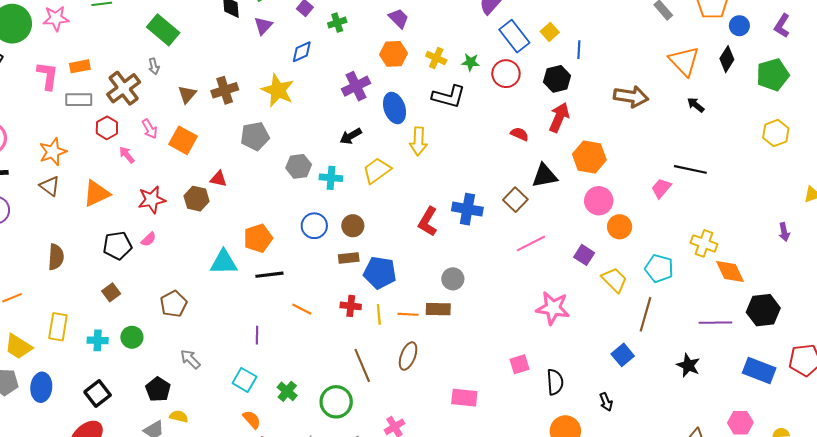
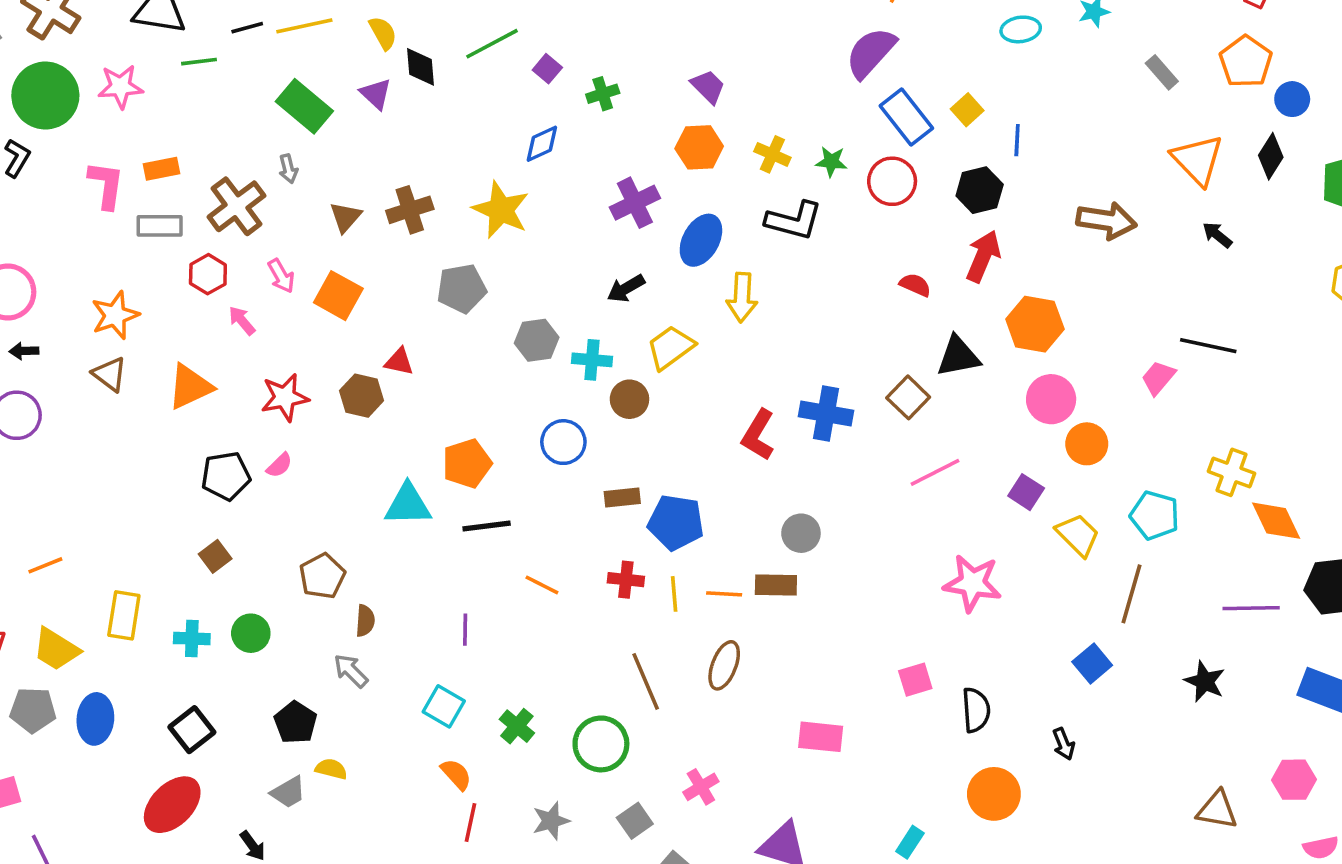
purple triangle: (263, 26) -> (376, 94), moved, turned -30
blue ellipse: (394, 108) -> (701, 240), turned 48
brown circle: (353, 226) -> (629, 399), moved
brown semicircle: (56, 257) -> (365, 621), moved, size x0.7

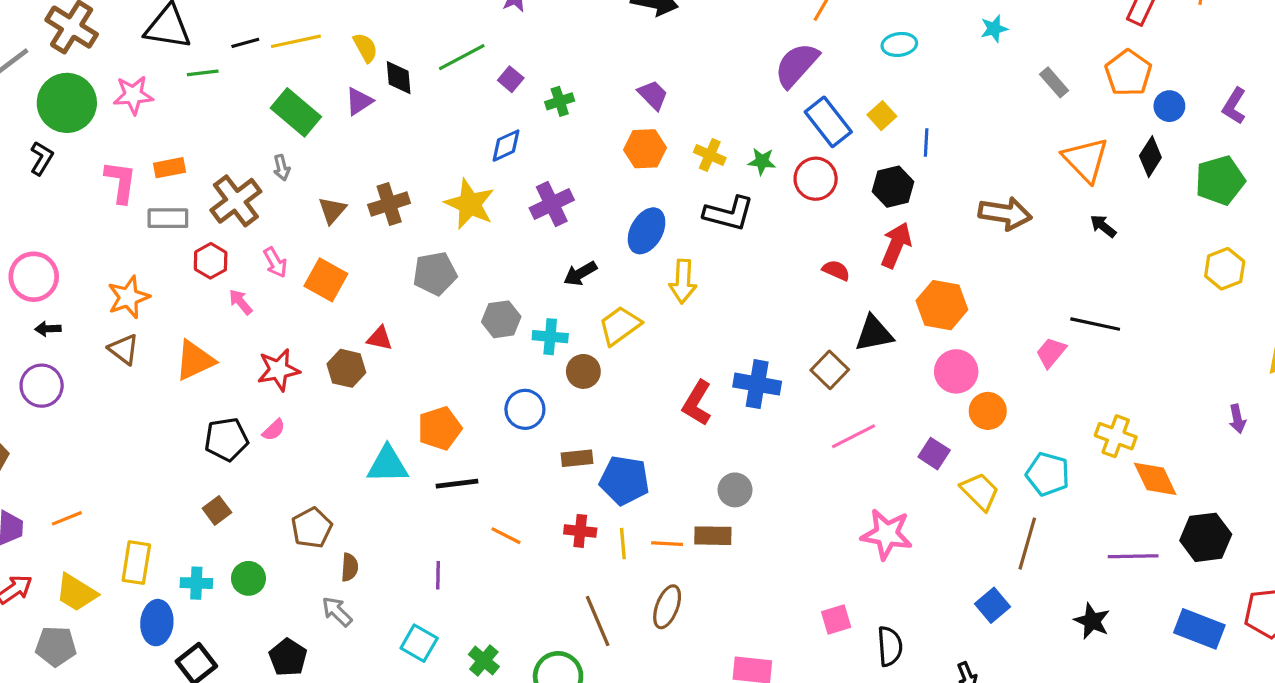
cyan ellipse: (1021, 29) -> (899, 44), moved
purple triangle: (376, 94) -> (359, 101), turned 44
purple cross: (635, 203) -> (552, 204), moved
blue ellipse: (95, 719) -> (157, 623), moved

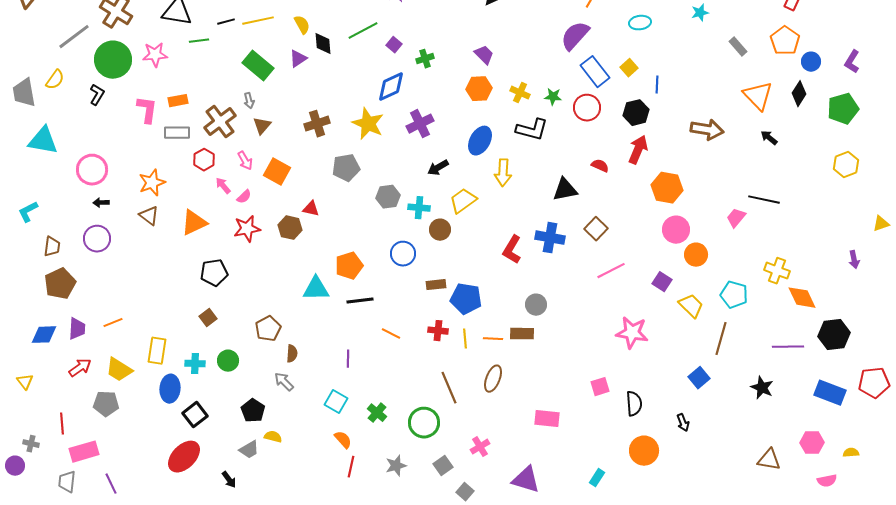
blue diamond: (506, 146) -> (391, 87), size x1.4
brown triangle: (332, 210) -> (262, 126), moved
black triangle: (874, 334) -> (565, 190), moved
pink semicircle: (274, 430) -> (244, 197), moved

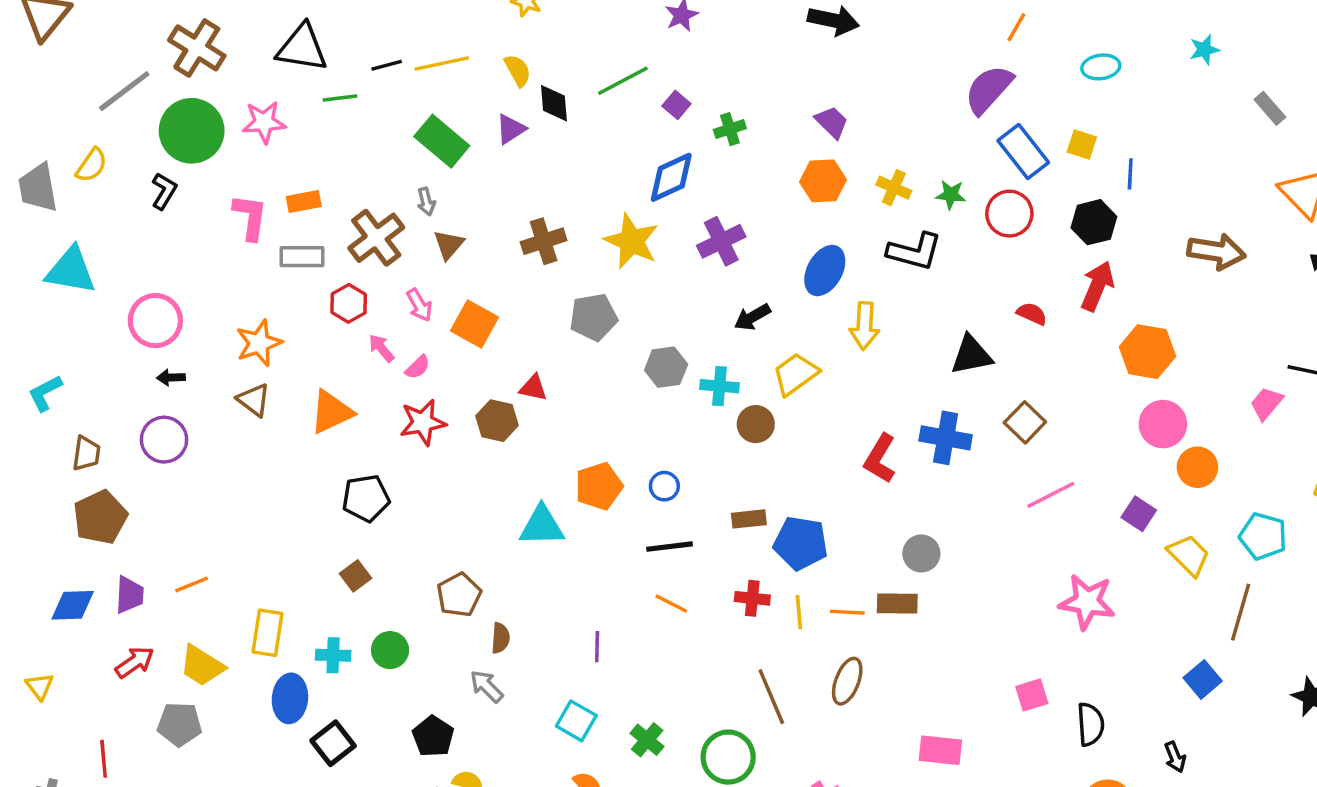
yellow square: (629, 68) -> (1082, 145), turned -30
blue circle: (403, 254) -> (664, 486), moved, size x0.7
black line: (360, 301) -> (670, 547), moved

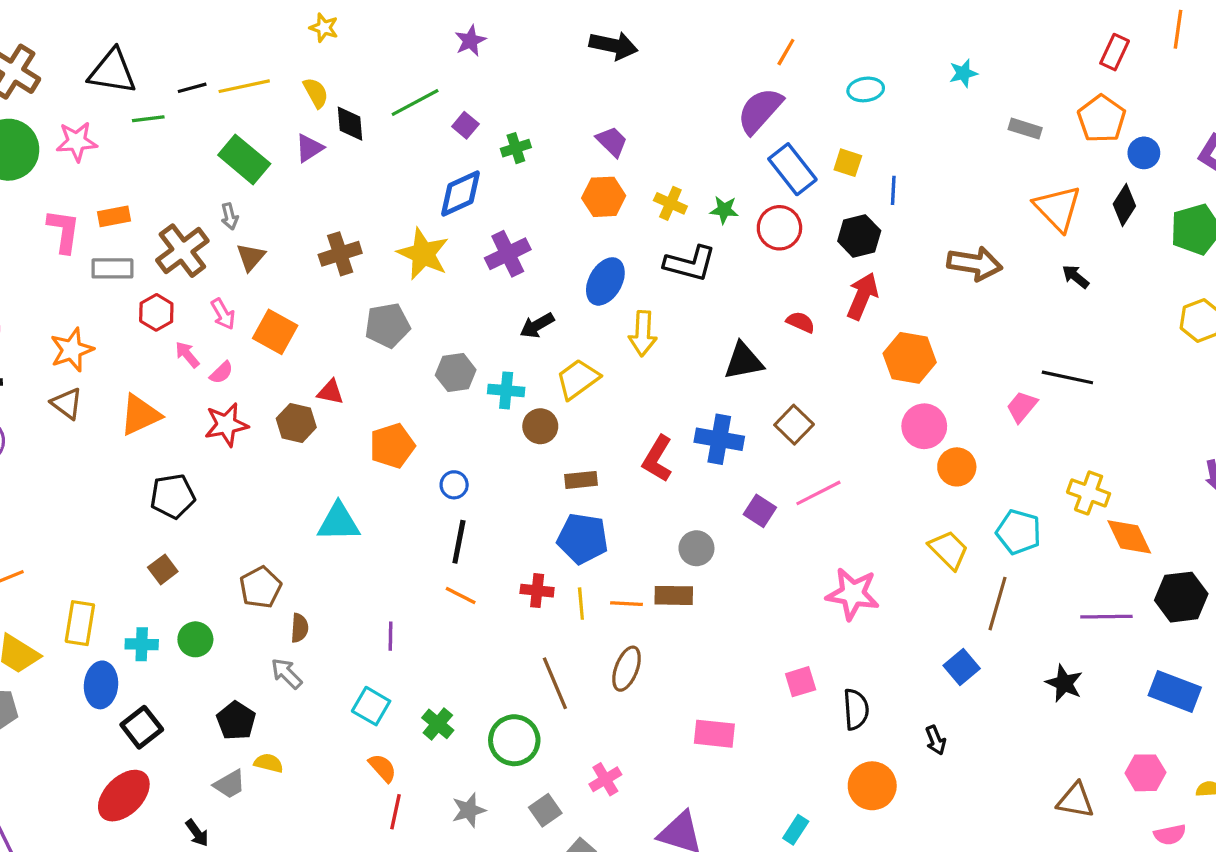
gray rectangle: (1270, 108) -> (1025, 129), turned -32
orange pentagon: (599, 486) -> (392, 446), moved
purple square: (1139, 514) -> (760, 511), moved
brown rectangle: (749, 519) -> (581, 480), moved
black line: (670, 547) -> (459, 542), turned -72

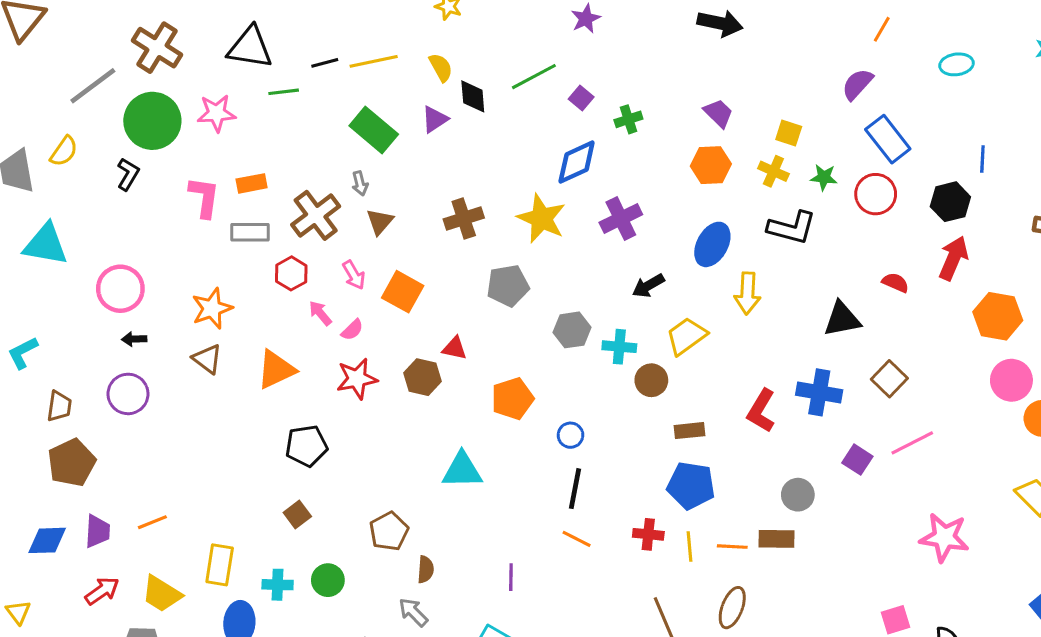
purple semicircle: (760, 111) -> (857, 84), size x0.7
yellow square: (848, 163) -> (789, 133), moved

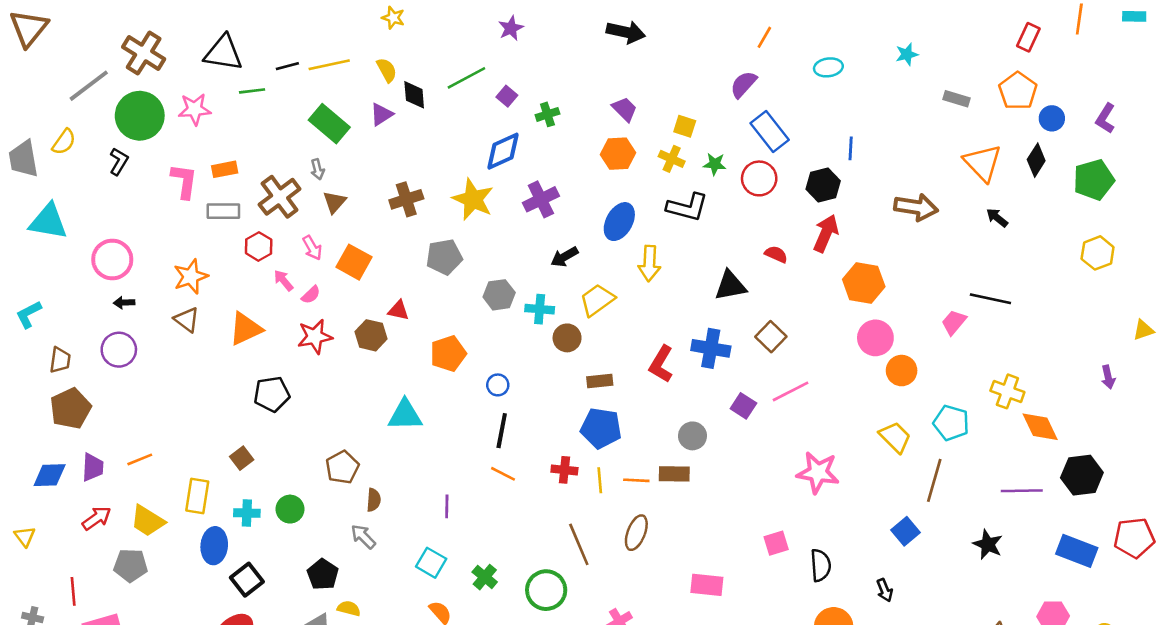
brown square: (297, 515) -> (242, 458), moved

